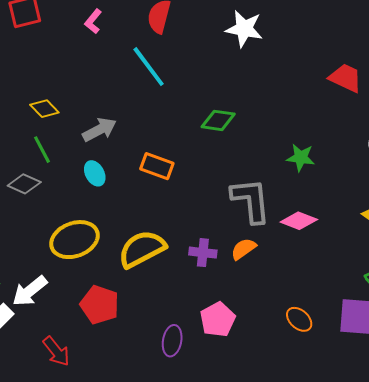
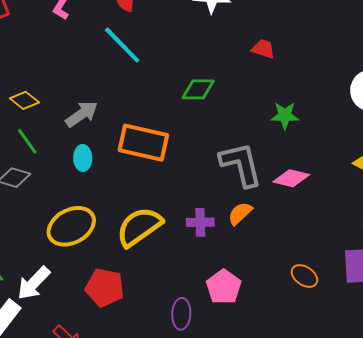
red trapezoid: (346, 78) -> (263, 49), moved, size x0.7
orange rectangle: (157, 166) -> (143, 143), size x1.5
cyan ellipse: (95, 173) -> (83, 158), turned 35

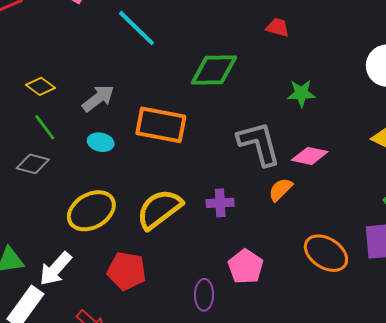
green diamond: (198, 89) -> (214, 70), size x1.4
cyan ellipse: (83, 158) -> (101, 142), turned -75
orange semicircle: (240, 213) -> (280, 190), moved
orange ellipse: (304, 276) -> (326, 253), size x1.6

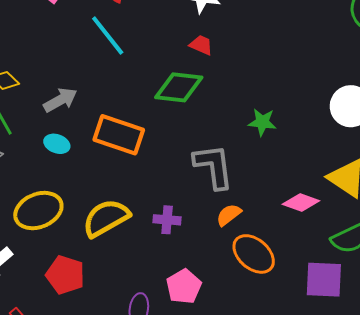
red trapezoid: (278, 27) -> (201, 45), moved
pink diamond: (310, 156) -> (301, 203), moved
orange ellipse: (326, 253) -> (254, 254), moved

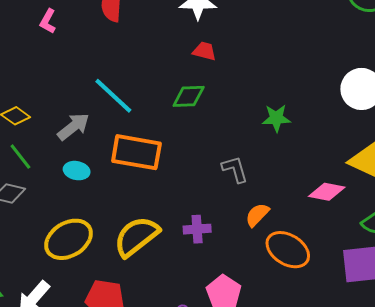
cyan line: (108, 36) -> (113, 96), moved
green diamond: (179, 87) -> (189, 96), size x0.7
gray L-shape: (214, 166) -> (235, 169), size x0.6

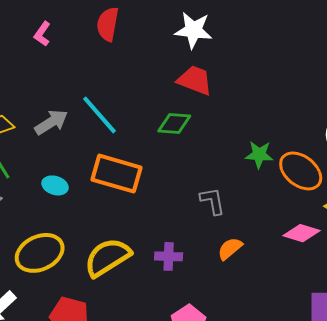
red trapezoid: (204, 51) -> (195, 80), size x1.5
gray arrow: (73, 127) -> (51, 122), moved
orange ellipse: (288, 250) -> (301, 171), moved

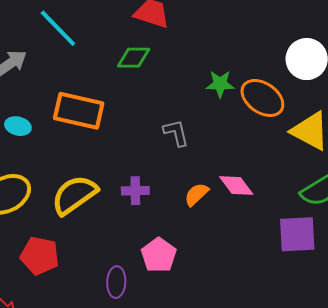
cyan line: (99, 115) -> (58, 28), moved
pink diamond: (301, 233) -> (236, 186), moved, turned 39
orange semicircle: (230, 249) -> (196, 194), moved

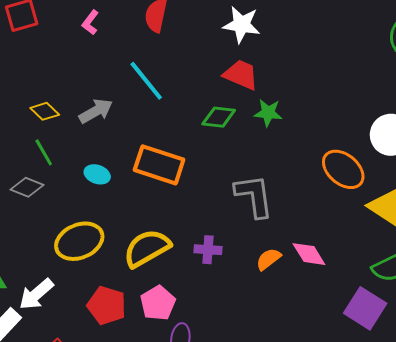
green star: (220, 84) -> (268, 113), moved
gray L-shape: (176, 133) -> (254, 196), size x1.6
purple square: (297, 234) -> (365, 308), turned 30
pink pentagon: (159, 255) -> (158, 303), moved

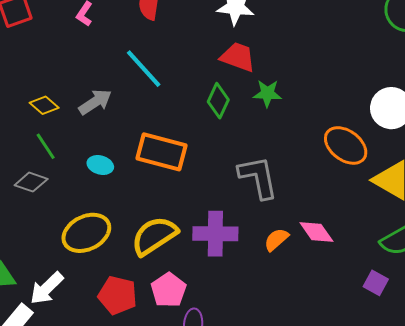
green diamond: (219, 117) -> (218, 101), turned -68
purple cross: (208, 250) -> (215, 234), size x1.6
purple square: (365, 308) -> (376, 283), size x0.6

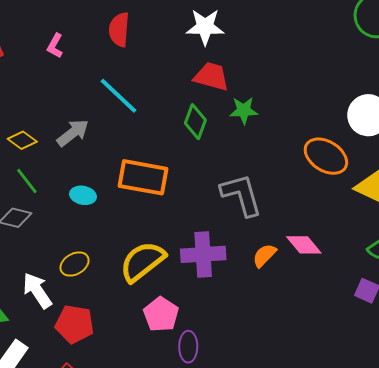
yellow ellipse: (86, 233) -> (75, 264), size x0.6
white arrow: (47, 288) -> (37, 291), moved, turned 105
red pentagon: (118, 295) -> (75, 324), moved

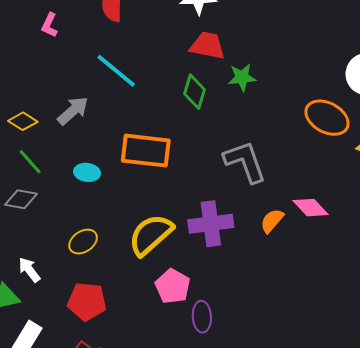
white arrow: (37, 291) -> (29, 270), moved, size x0.7

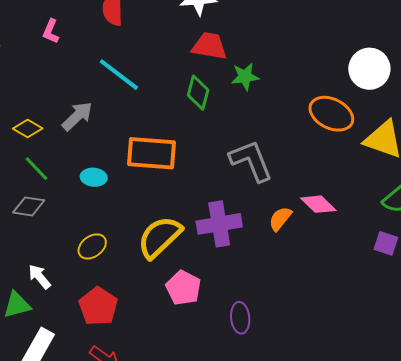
red pentagon: (87, 302) -> (98, 306), turned 30
purple ellipse: (202, 317) -> (240, 318), moved

